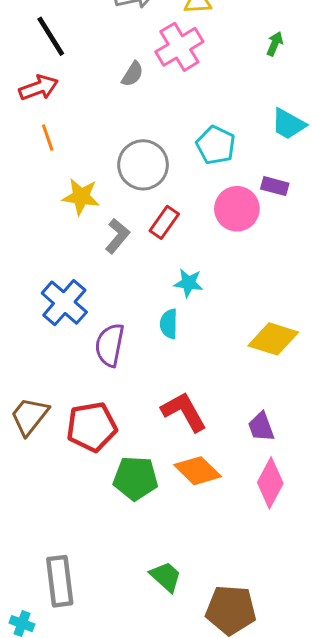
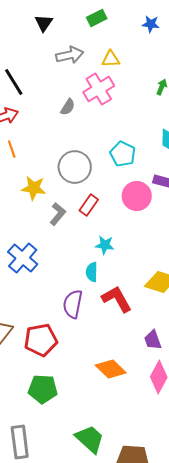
purple semicircle: (110, 345) -> (73, 304), moved
red L-shape: (184, 412) -> (117, 299), moved
green pentagon: (135, 478) -> (43, 389), moved
green trapezoid: (166, 577) -> (90, 439), size x1.4

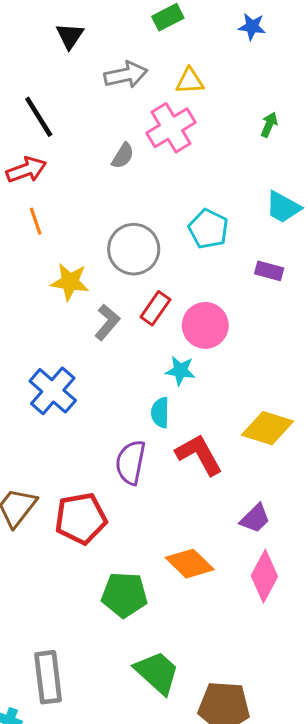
black triangle: (44, 23) -> (70, 36), moved
pink circle: (137, 196) -> (205, 325), moved
purple trapezoid: (153, 340) -> (255, 518), turned -115
green pentagon: (43, 389) -> (124, 595), moved

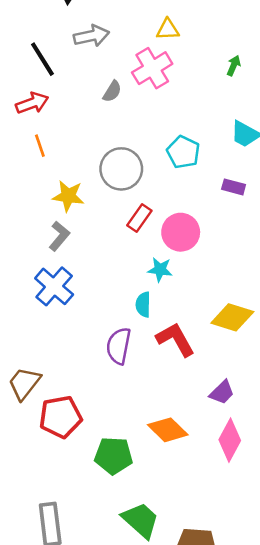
gray arrow: (126, 75) -> (92, 36), moved
gray L-shape: (107, 322) -> (59, 236), moved
red pentagon: (81, 518) -> (61, 417), moved

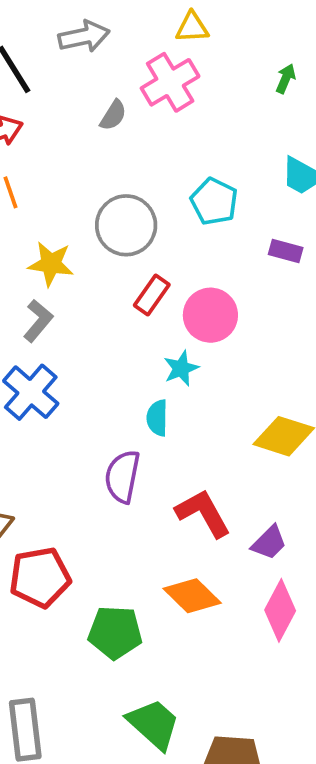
cyan star: (160, 270) -> (181, 368), turned -30
red L-shape: (175, 339) -> (203, 513), moved

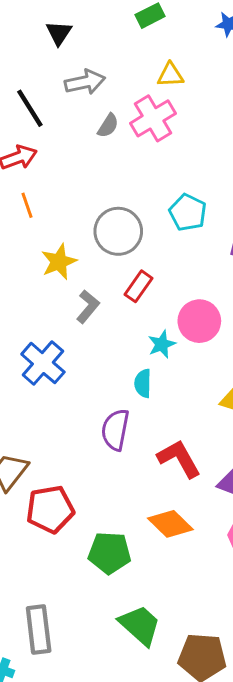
gray semicircle: (113, 115) -> (108, 126), moved
yellow star: (51, 264) -> (59, 262), turned -30
pink circle: (210, 315) -> (199, 321), moved
gray L-shape: (38, 321) -> (88, 307), moved

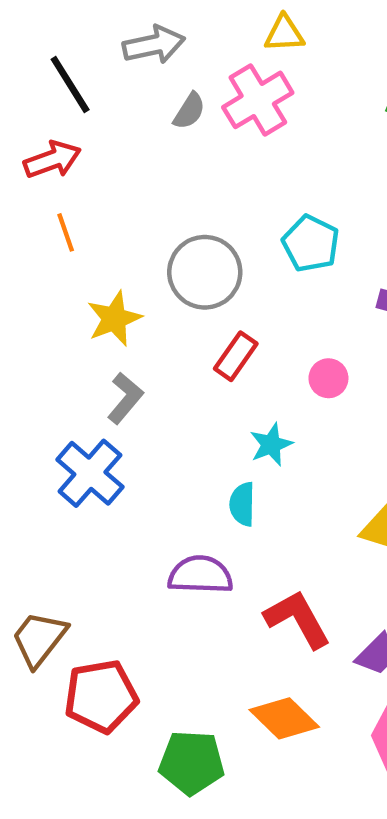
gray L-shape: (88, 307) -> (125, 398), moved
pink circle: (199, 321) -> (328, 378), moved, size x0.6
purple semicircle: (115, 430) -> (200, 575), turned 81

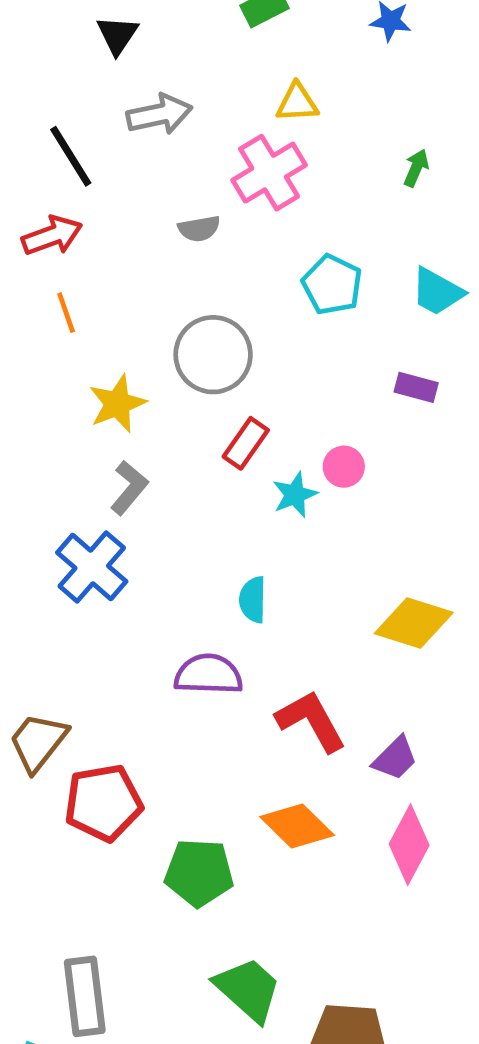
gray semicircle: (189, 111) -> (199, 229), moved, turned 48
cyan pentagon: (311, 244) -> (332, 285), moved
cyan star: (271, 445) -> (295, 495), moved

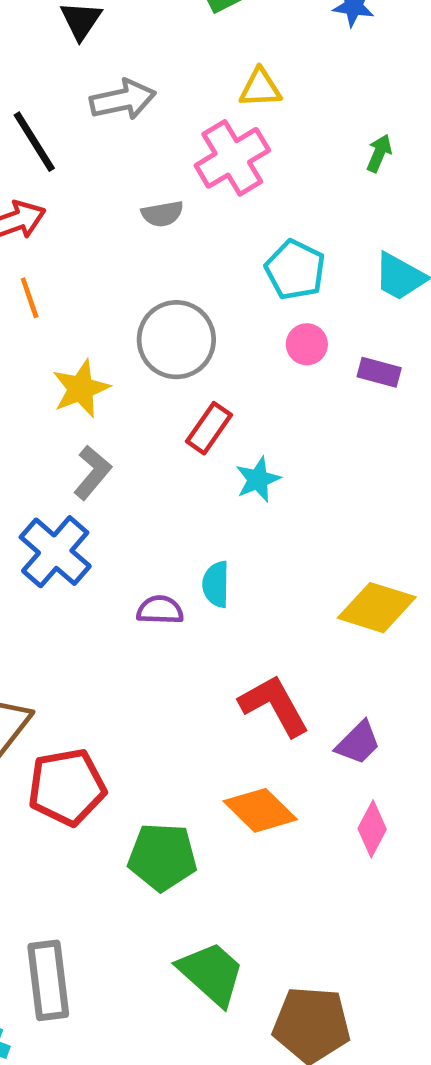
pink circle: (344, 467) -> (307, 344), moved
purple semicircle: (208, 674) -> (160, 610), moved, size x0.7
pink diamond: (409, 845) -> (372, 829), size x0.7

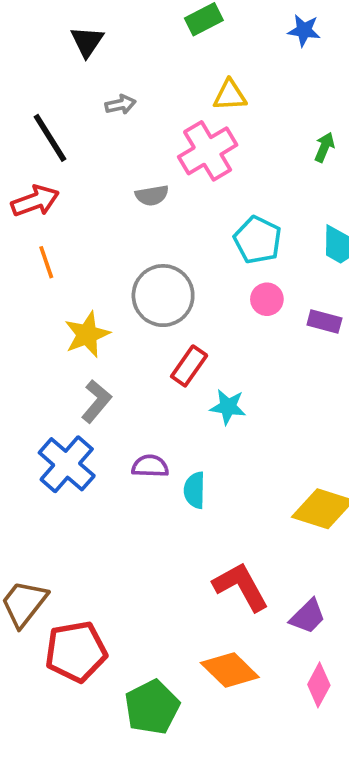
gray arrow: (123, 100) -> (120, 105), size x0.6
cyan star: (258, 479) -> (228, 407), turned 30
purple semicircle: (160, 610) -> (150, 466), moved
green pentagon: (162, 857) -> (152, 707), turned -30

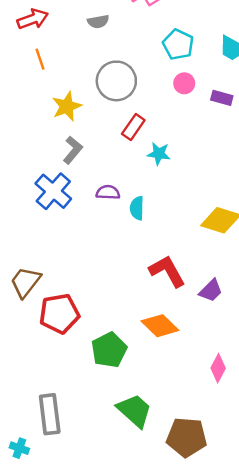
gray semicircle: (152, 195) -> (98, 22), moved
pink diamond: (319, 685) -> (218, 368), moved

